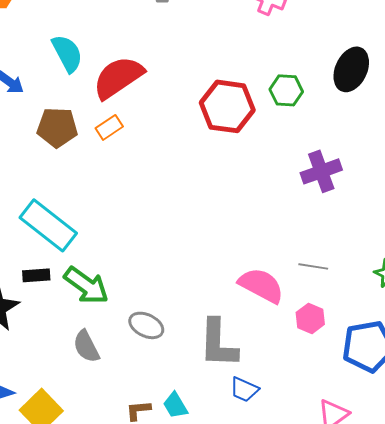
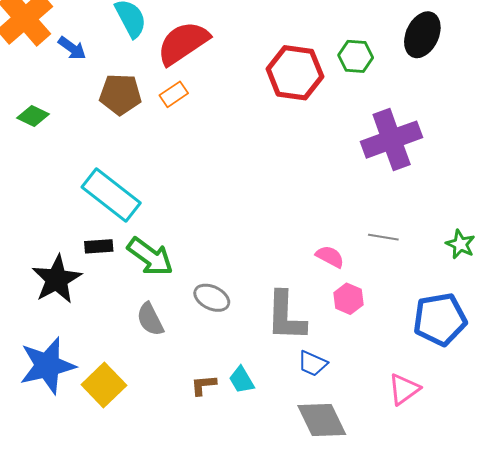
purple cross: (321, 171) -> (392, 140), size x1.4
pink semicircle: (261, 285) -> (330, 257), size x0.6
pink hexagon: (310, 318) -> (348, 299), moved

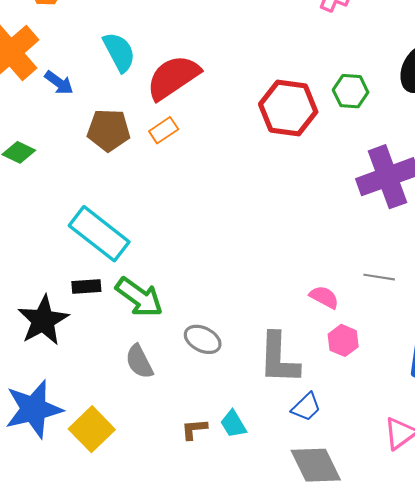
blue trapezoid: (312, 363) -> (306, 407), turned -68

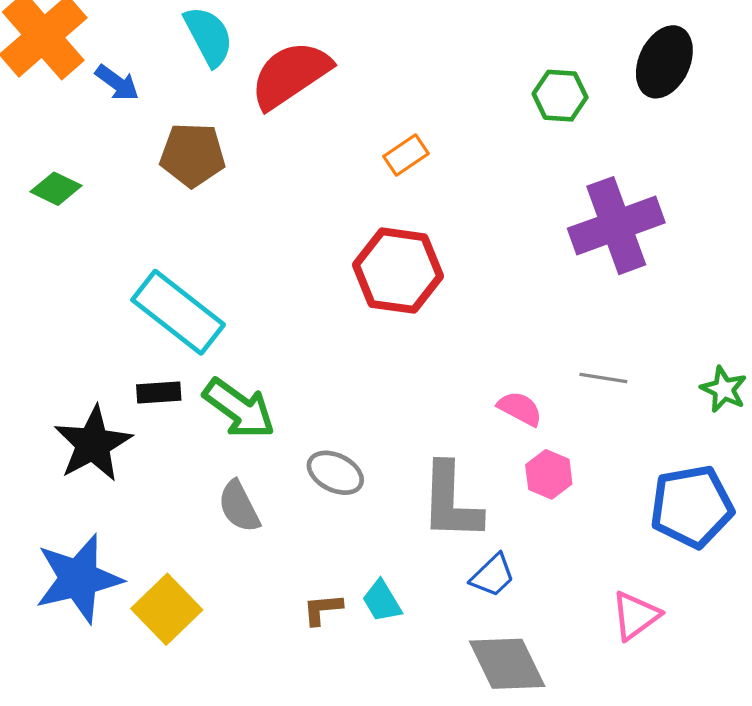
red hexagon: (288, 108) -> (398, 271), moved
orange rectangle: (164, 130) -> (406, 155), moved

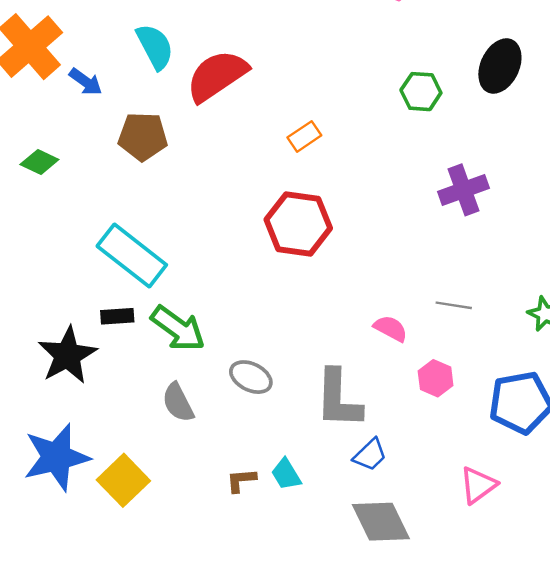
purple cross: (616, 226) -> (463, 190), size x0.7
pink hexagon: (549, 474) -> (436, 378), moved

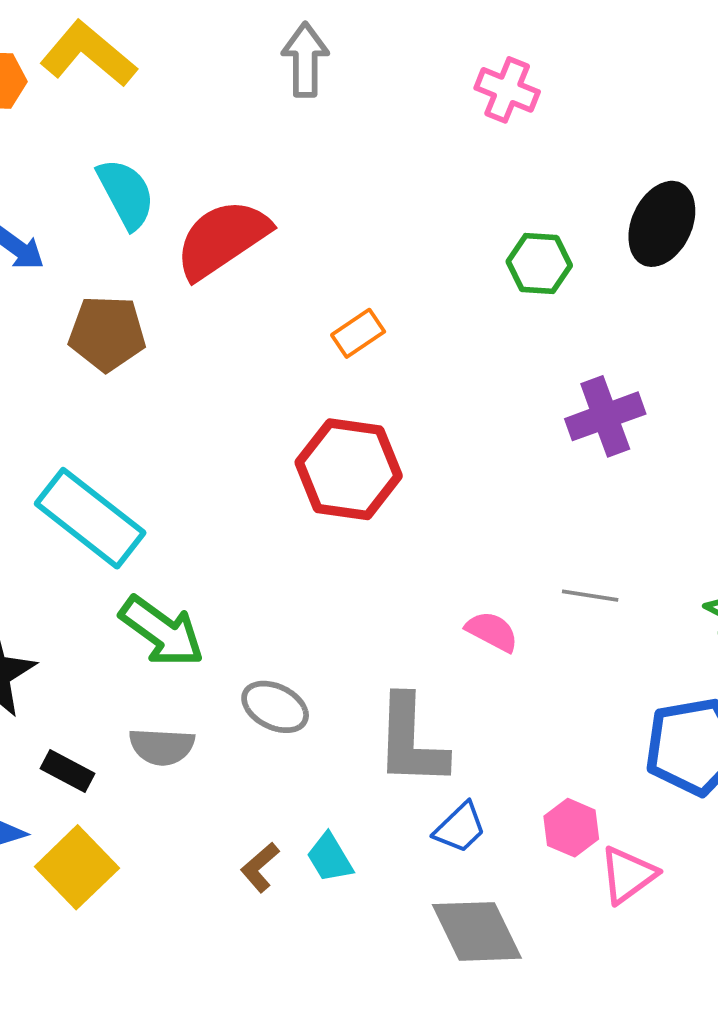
black rectangle: (117, 316) -> (67, 771), moved, turned 32
pink hexagon: (436, 378) -> (571, 828), moved
gray semicircle: (178, 403) -> (162, 747), turned -60
brown L-shape: (241, 480) -> (260, 867), turned -36

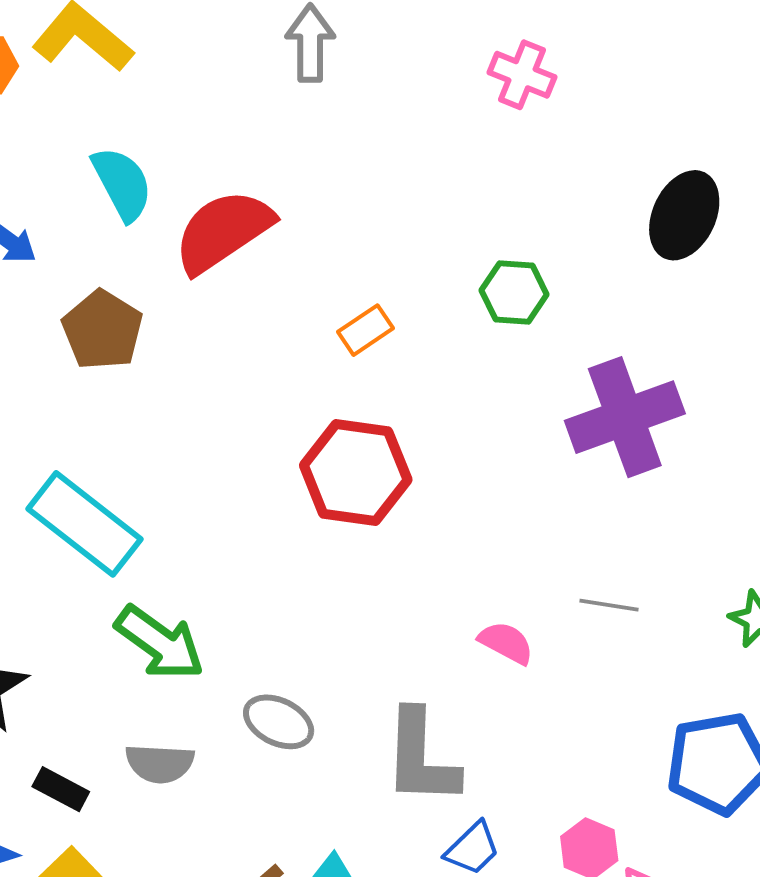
green hexagon: (539, 263) -> (514, 292), moved
brown pentagon: (107, 333) -> (102, 330), turned 30
purple cross: (605, 416) -> (625, 417), size x1.4

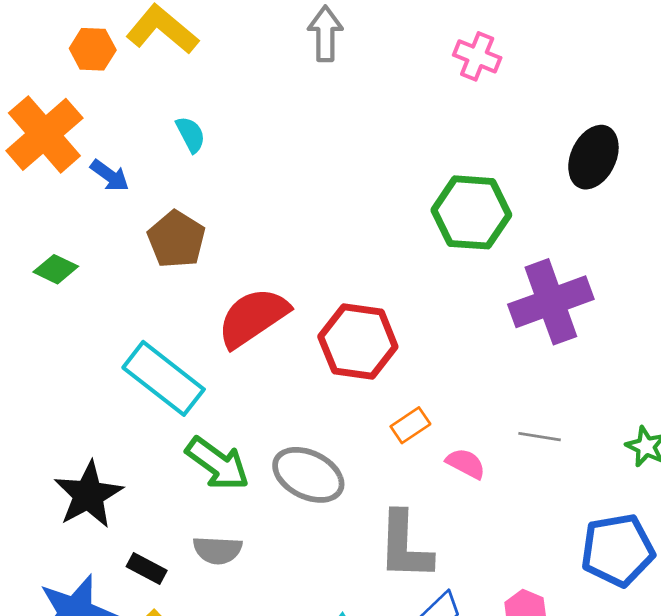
cyan semicircle: (122, 184) -> (191, 134), size x0.7
red semicircle: (223, 231) -> (253, 317), moved
green hexagon: (514, 292) -> (471, 212), size x1.6
orange rectangle: (366, 330) -> (410, 425), moved
gray ellipse: (279, 722) -> (308, 475), moved, size x1.4

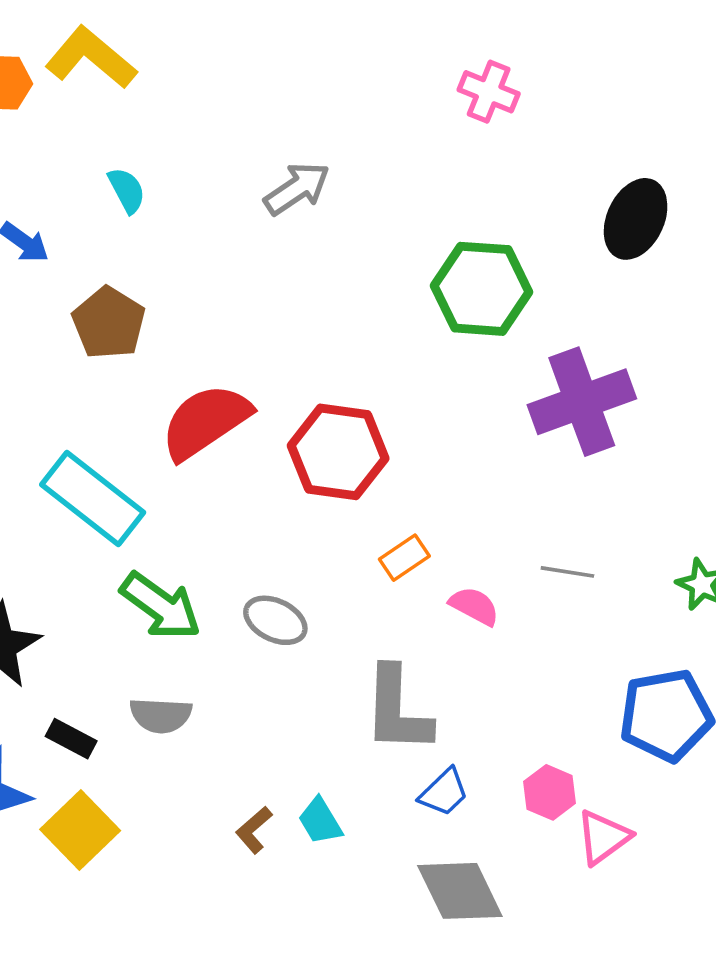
gray arrow: (325, 34) -> (297, 188), moved, turned 56
gray ellipse: (308, 475) -> (275, 620), size x0.7

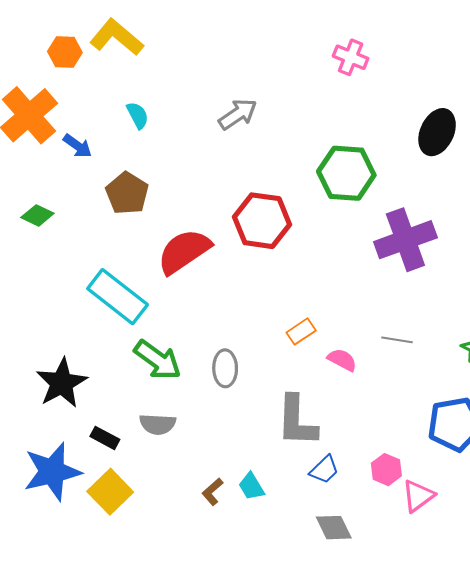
red hexagon: (338, 452) -> (262, 221), moved
gray ellipse: (275, 620) -> (225, 368), turned 63
gray diamond: (460, 891) -> (334, 528), size x0.7

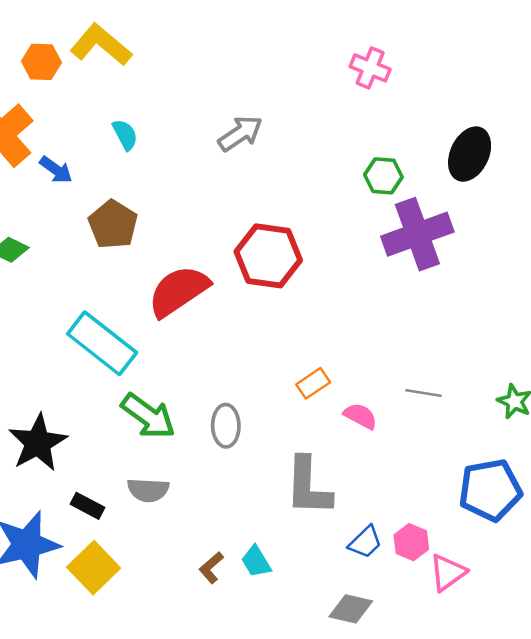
green hexagon: (346, 173) -> (383, 176), moved, size x0.6
purple cross: (405, 240) -> (417, 234), moved
blue trapezoid: (324, 470) -> (365, 542), moved
gray diamond: (334, 528) -> (351, 609), turned -51

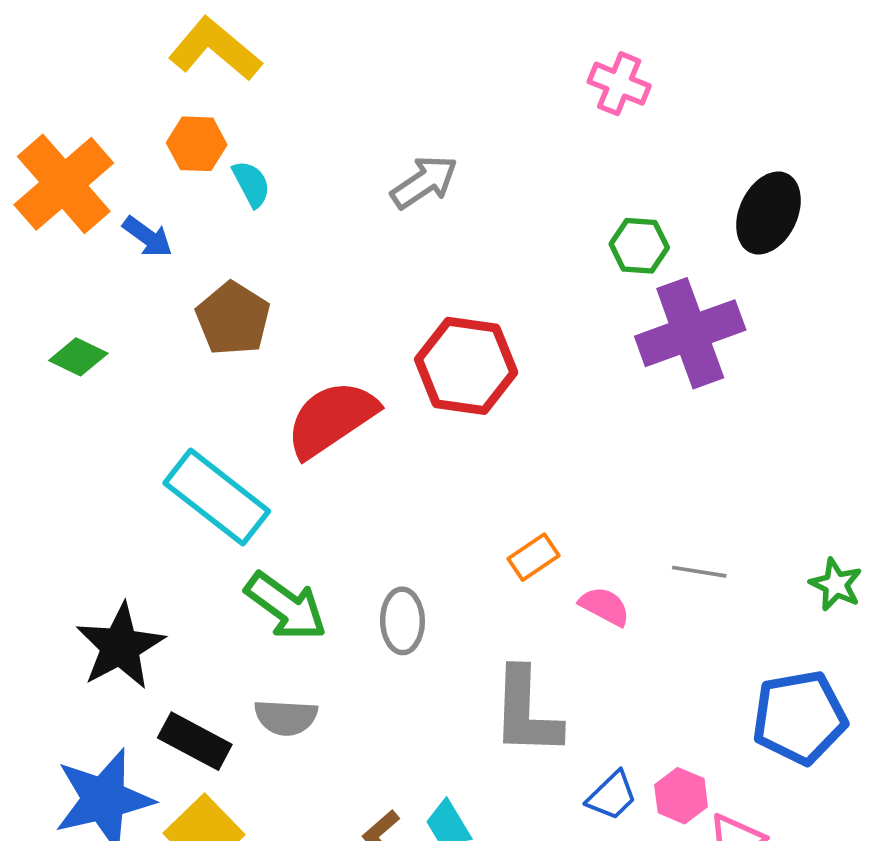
orange hexagon: (41, 62) -> (197, 144), moved
black rectangle: (88, 506) -> (195, 741), size x1.4

